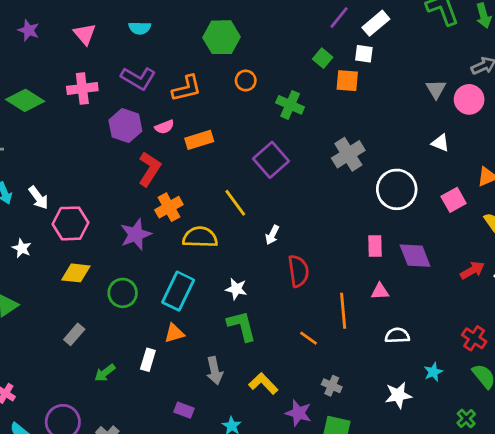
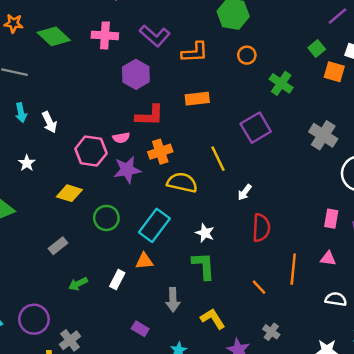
pink semicircle: (164, 127) -> (121, 138), moved
gray cross: (348, 154) -> (323, 135), turned -36
red L-shape: (149, 169) -> (150, 116), turned 48
pink hexagon: (70, 223) -> (91, 151), moved

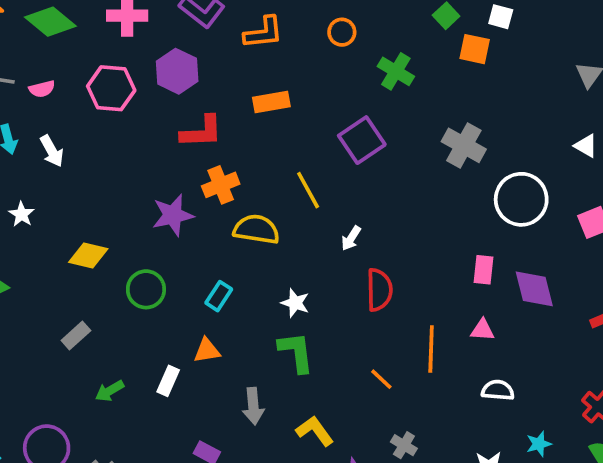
pink semicircle: (121, 138) -> (42, 89), moved
pink hexagon: (91, 151) -> (111, 88), moved
cyan rectangle: (154, 225) -> (219, 296), size x0.6

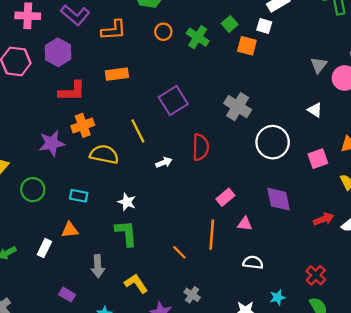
green cross: (396, 71) -> (198, 37), moved
white arrow: (351, 238) -> (164, 162), turned -147
pink rectangle: (484, 270) -> (225, 197), moved, turned 42
red semicircle: (379, 290) -> (201, 147), moved
cyan rectangle: (219, 296) -> (79, 196), turned 66

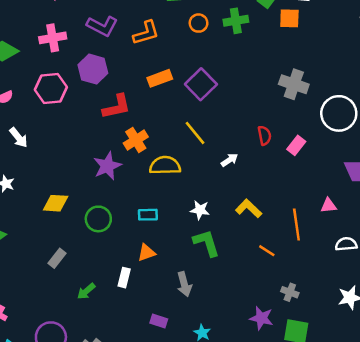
green cross: (198, 37) -> (236, 21), turned -30
purple square: (173, 101) -> (201, 84), moved
red semicircle: (201, 147) -> (264, 135), size x0.7
pink rectangle: (225, 197) -> (296, 145), moved
yellow L-shape: (136, 283) -> (249, 208), moved

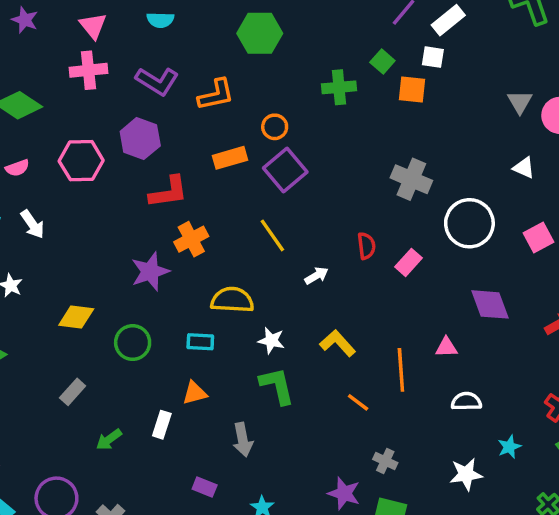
orange circle: (199, 23) -> (275, 127), moved
pink cross: (53, 38) -> (88, 70), moved
yellow semicircle: (165, 165) -> (232, 300), moved

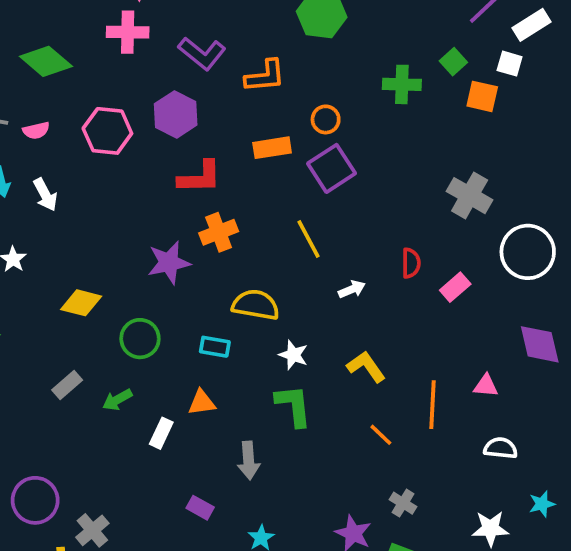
green arrow: (109, 439) -> (117, 400), moved

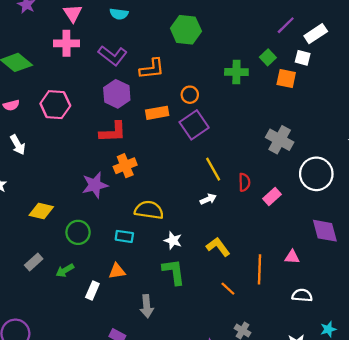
purple hexagon: (176, 114) -> (117, 94), moved
yellow line: (309, 239) -> (213, 169), moved

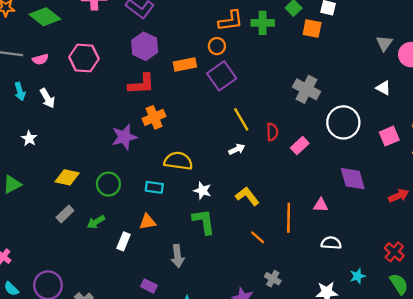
orange L-shape: (152, 69) -> (231, 21), moved
yellow diamond: (41, 211) -> (67, 177), moved

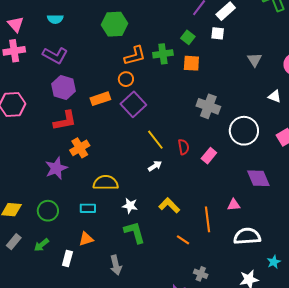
orange square: (312, 29) -> (191, 63), moved
gray triangle: (384, 43) -> (255, 60), moved
white semicircle: (331, 243) -> (247, 236), size x1.5

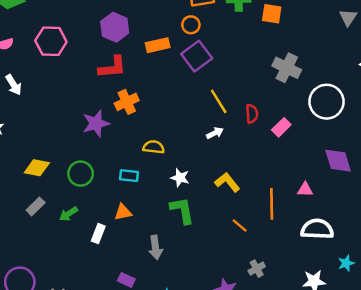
yellow semicircle: (106, 183) -> (154, 147), size x0.7
gray cross: (201, 274) -> (257, 269), turned 32

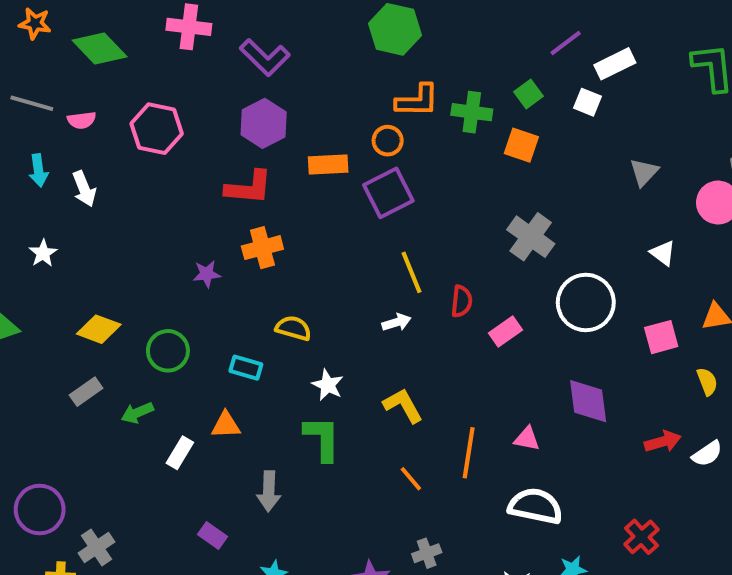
purple star: (96, 123) -> (207, 274), size x0.6

